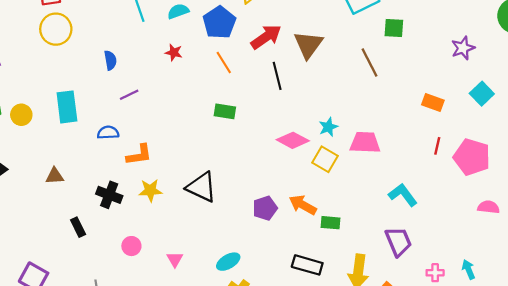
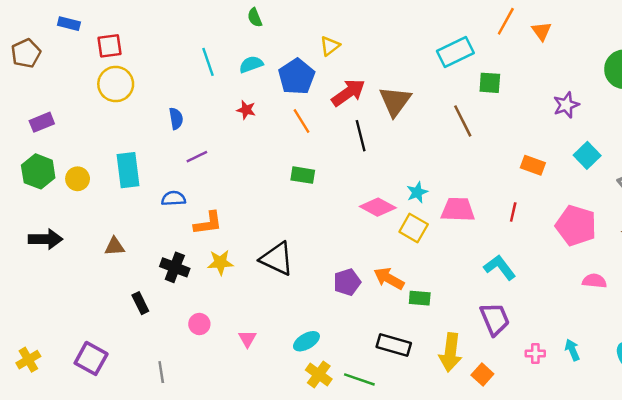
red line: (437, 146) -> (513, 212), moved

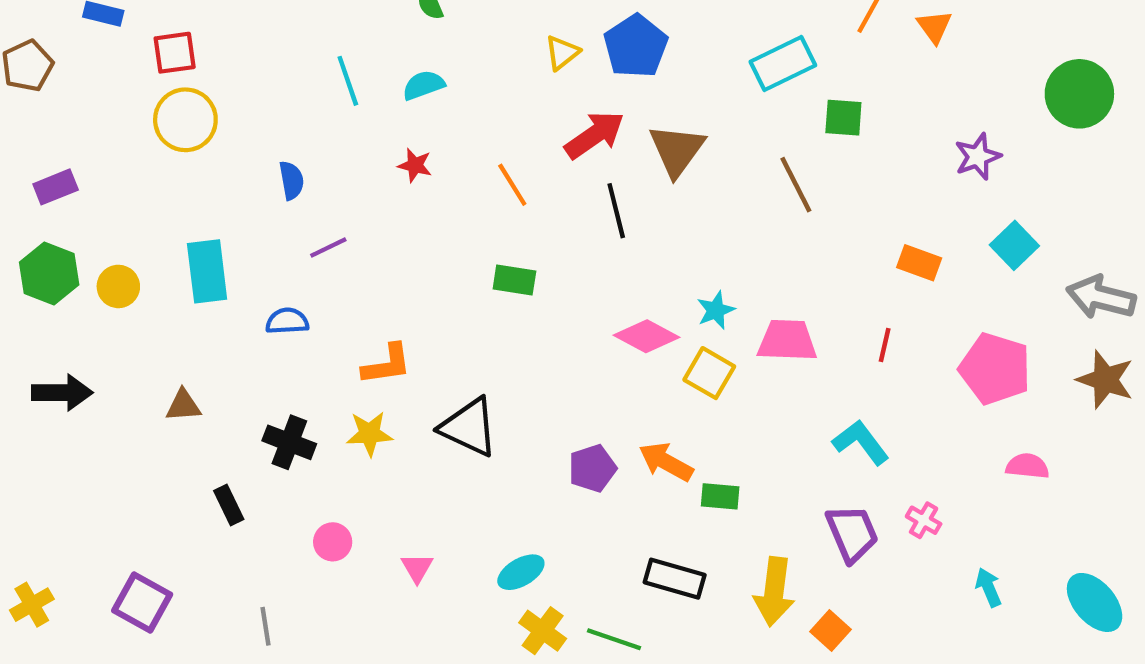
blue pentagon: (297, 77) -> (636, 46), moved
orange L-shape: (208, 223) -> (387, 364), moved
pink cross: (535, 354) -> (924, 520), moved, turned 30

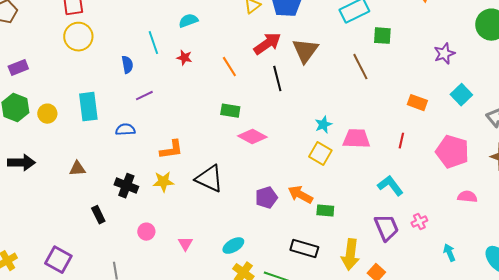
cyan line: (348, 81) -> (153, 43), moved
pink diamond: (646, 336) -> (252, 137), moved
pink cross: (924, 520) -> (419, 222), turned 35

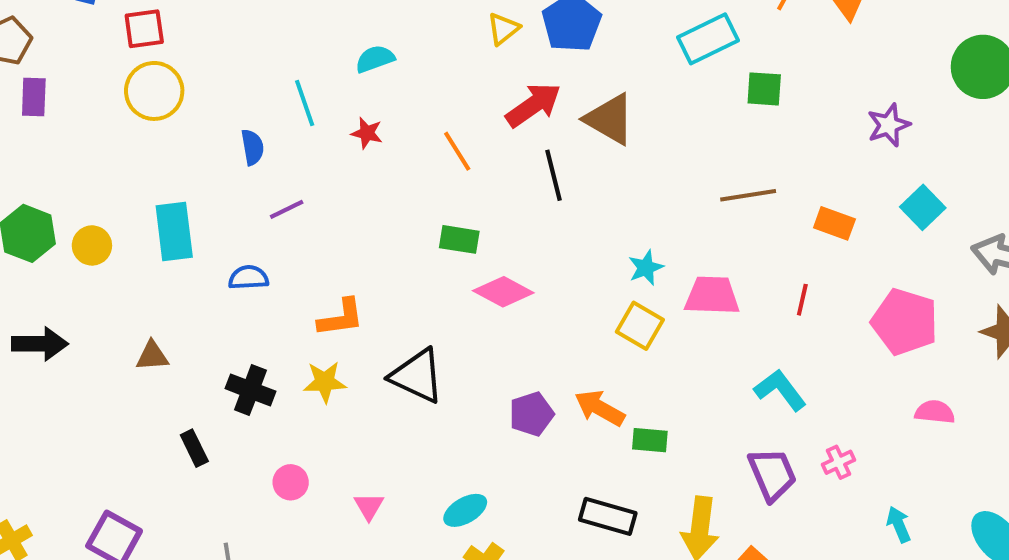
brown triangle: (305, 51) -> (610, 119), turned -36
brown line: (360, 67) -> (748, 195), moved, turned -72
purple rectangle: (18, 68) -> (34, 97), moved, turned -66

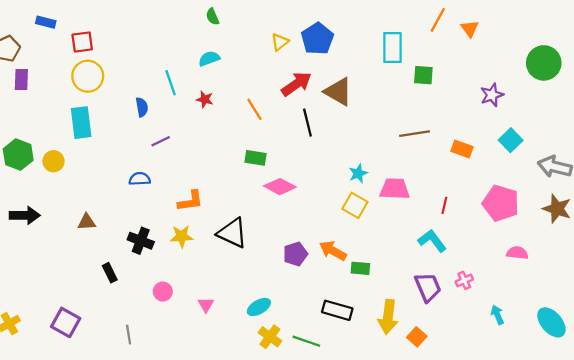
cyan rectangle: (708, 39) -> (392, 47), turned -64
cyan rectangle: (174, 231) -> (81, 123), moved
red line: (802, 300) -> (444, 205), moved

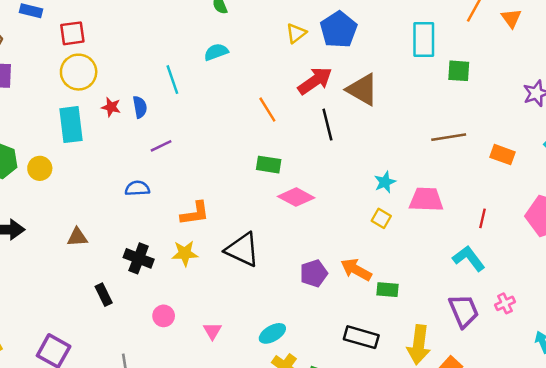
red star: (205, 99) -> (111, 107), moved
yellow square: (355, 205) -> (381, 218), size x0.7

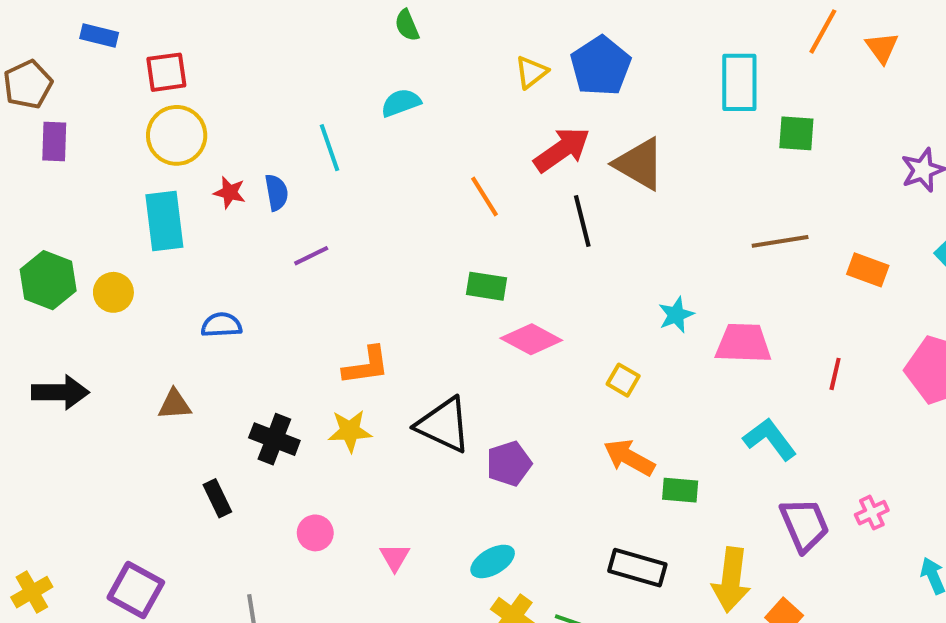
blue semicircle: (137, 188) -> (221, 325), moved
yellow square: (381, 218) -> (623, 380), moved
cyan L-shape: (469, 258) -> (770, 439), moved
purple pentagon: (314, 273) -> (509, 464), moved

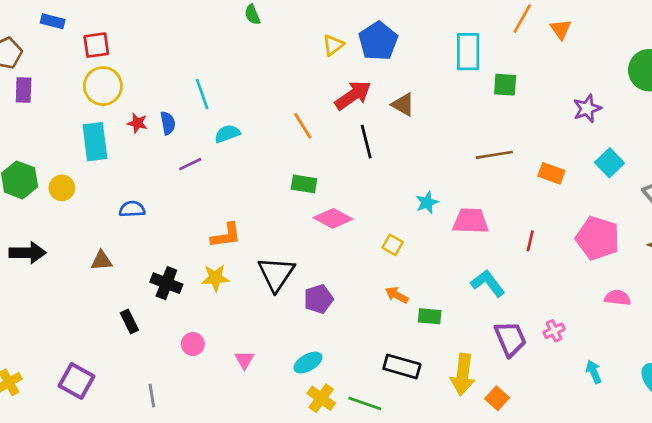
cyan semicircle: (401, 103) -> (227, 134), moved
brown triangle: (639, 164) -> (403, 105), size x0.7
black triangle: (444, 425) -> (276, 274), turned 39
orange arrow: (629, 457) -> (397, 295), size x0.7

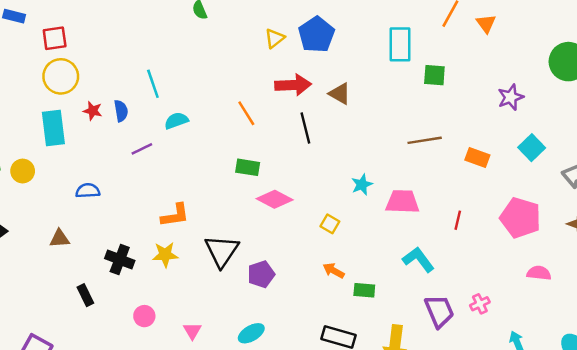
red arrow: (353, 95) -> (293, 85), turned 32

